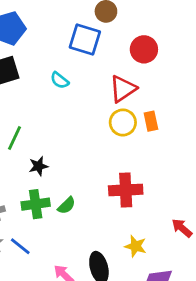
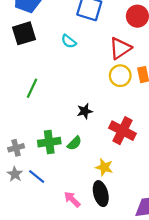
black star: (38, 166) -> (85, 111), moved
red cross: (126, 190) -> (123, 131), turned 30
yellow star: (136, 246) -> (104, 167), moved

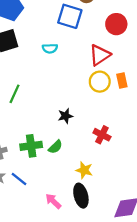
cyan semicircle: (69, 41) -> (50, 48), turned -40
red cross: (123, 131) -> (102, 135), size x0.7

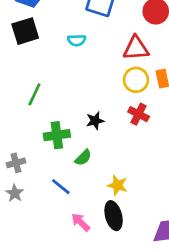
red triangle: (100, 55) -> (136, 48), turned 30
red cross: (102, 135) -> (139, 114), moved
green cross: (31, 146) -> (57, 135), moved
blue line: (19, 179) -> (61, 187), moved

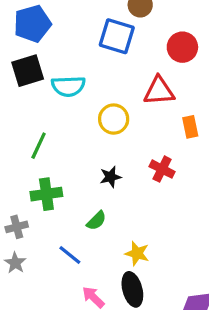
cyan semicircle: (77, 40) -> (68, 86), moved, size x1.5
yellow circle: (136, 80) -> (114, 119), moved
green cross: (57, 135) -> (46, 194), moved

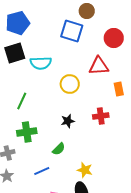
red cross: (162, 169) -> (101, 116), turned -35
blue line: (70, 255) -> (42, 171), turned -63

